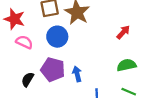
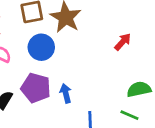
green semicircle: (127, 65) -> (139, 89), moved

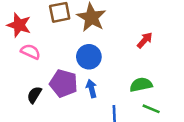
blue circle: (41, 47) -> (89, 57), moved
green semicircle: (139, 89) -> (141, 85), moved

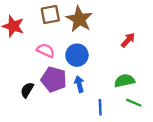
pink semicircle: (30, 52) -> (46, 50), moved

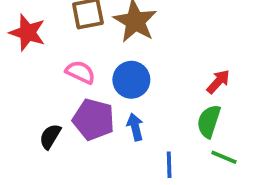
red arrow: (128, 40) -> (218, 82), moved
green semicircle: (124, 81) -> (209, 121), turned -60

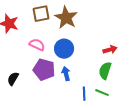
red arrow: (218, 82) -> (110, 50), turned 32
black semicircle: (50, 136) -> (13, 79), moved
green line: (224, 157) -> (102, 93), moved

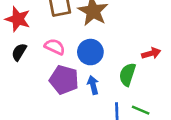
green semicircle: (105, 71) -> (127, 74), moved
black semicircle: (13, 79) -> (19, 52), moved

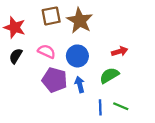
red arrow: (151, 53) -> (120, 51), moved
green semicircle: (127, 74) -> (109, 75), turned 42

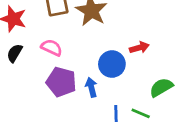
blue circle: (77, 56) -> (112, 64), moved
green semicircle: (109, 75) -> (161, 87), moved

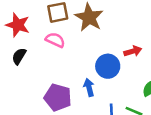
pink semicircle: (52, 48) -> (55, 40), moved
purple pentagon: (61, 82) -> (58, 97), moved

